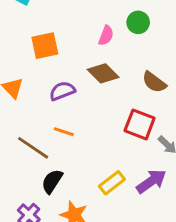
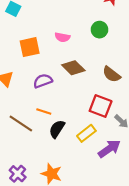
pink semicircle: (106, 35) -> (62, 37), moved, turned 80
black semicircle: (52, 181) -> (57, 129), moved
yellow rectangle: (112, 183) -> (86, 133), moved

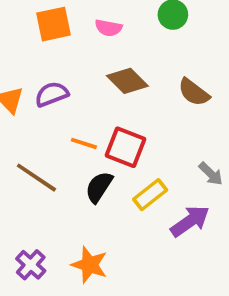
orange square: (30, 47) -> (53, 24), moved
purple semicircle: (43, 81) -> (52, 94), moved
red square: (101, 106) -> (126, 147), moved
orange line: (44, 111) -> (84, 143), moved

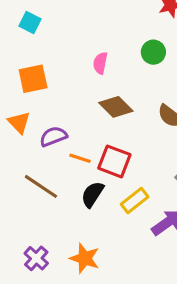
orange square: (53, 24) -> (33, 79), moved
pink semicircle: (108, 28) -> (100, 63), turned 90
purple semicircle: (52, 94) -> (53, 136), moved

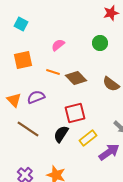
pink semicircle: (100, 63) -> (58, 45), moved, turned 40
orange triangle: (19, 122) -> (14, 100), moved
orange line: (80, 158) -> (53, 72), moved
red square: (114, 161) -> (75, 113), turned -35

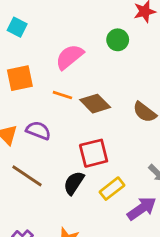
green circle: (100, 43) -> (118, 40), moved
pink semicircle: (58, 45) -> (70, 57), size x1.5
purple semicircle: (36, 97) -> (38, 131), turned 42

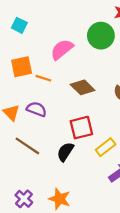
green circle: (118, 40) -> (101, 36), size x1.5
orange line: (62, 95) -> (43, 78), moved
yellow rectangle: (112, 189) -> (106, 147), moved

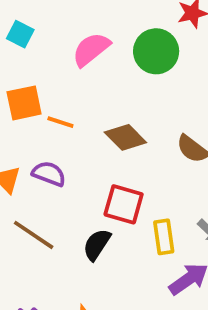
pink semicircle: (62, 49) -> (91, 49), moved
red square: (81, 128) -> (124, 204), turned 30
yellow rectangle: (106, 147) -> (164, 237), turned -60

